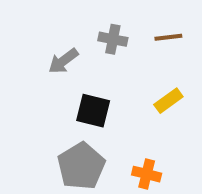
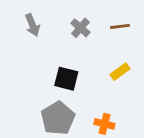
gray cross: (113, 39) -> (80, 28), turned 30
gray arrow: (63, 61) -> (32, 25), moved, turned -75

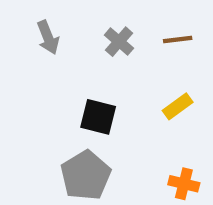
orange cross: (104, 124) -> (184, 184), moved

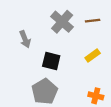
gray arrow: (48, 37) -> (25, 39), moved
gray cross: (119, 42) -> (62, 22), size x1.5

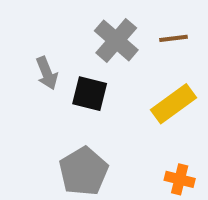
yellow rectangle: (93, 56) -> (173, 104), size x1.5
black square: (51, 61) -> (90, 94), moved

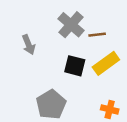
brown line: (173, 38) -> (97, 35), moved
black square: (90, 94) -> (75, 66), moved

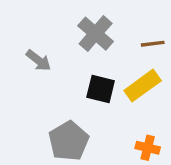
brown line: (97, 35) -> (153, 44), moved
gray arrow: (29, 45) -> (38, 60), turned -30

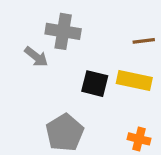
gray cross: (96, 34) -> (63, 31), moved, turned -32
yellow rectangle: (143, 86) -> (134, 80), turned 48

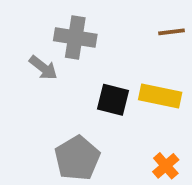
brown line: (144, 41) -> (171, 32), moved
orange cross: (139, 139) -> (166, 166), turned 35

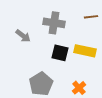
gray cross: (75, 38) -> (54, 23), moved
orange cross: (166, 166) -> (79, 88), moved

